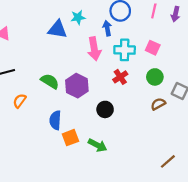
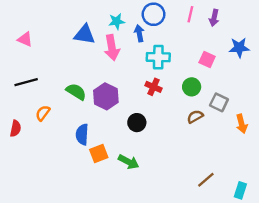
cyan star: (78, 17) -> (117, 21), moved
pink square: (153, 48) -> (207, 59), moved
pink arrow: (94, 49) -> (112, 48), moved
red cross: (120, 77) -> (154, 87), turned -32

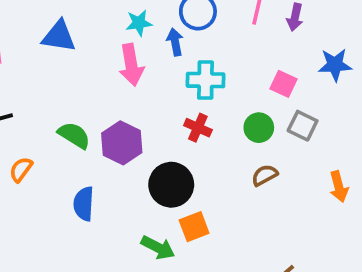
blue triangle: (84, 35) -> (59, 36), moved
gray square: (219, 102) -> (303, 126), moved
black circle: (137, 123) -> (171, 185), size x1.5
orange square: (99, 153) -> (194, 227), moved

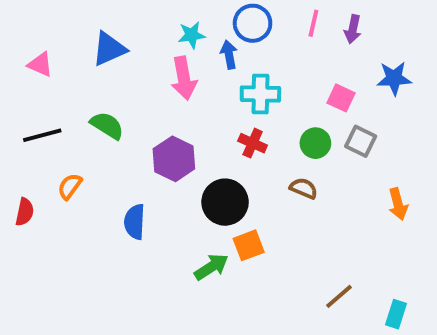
blue triangle: (59, 36) -> (109, 49), turned -33
green semicircle: (74, 135) -> (107, 125), moved
brown semicircle: (265, 175) -> (304, 188), moved, turned 52
green arrow: (158, 248) -> (211, 267), turned -60

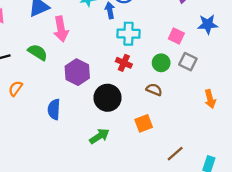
pink arrow: (184, 78) -> (61, 29), moved
orange square: (249, 245) -> (144, 123), moved

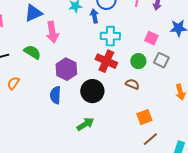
red cross: (124, 63) -> (106, 61), size x1.5
blue semicircle: (54, 109) -> (55, 95), moved
orange square: (144, 123) -> (144, 117), moved

